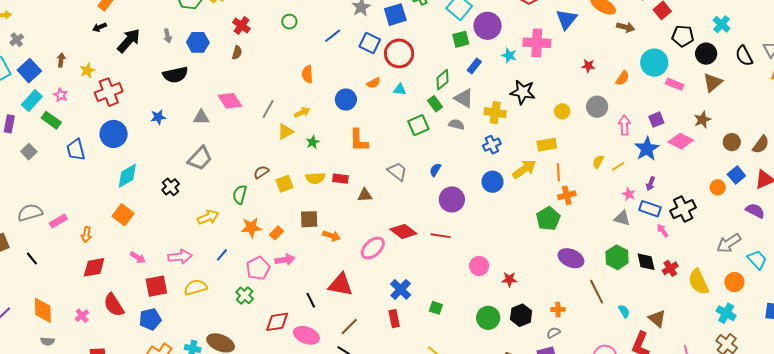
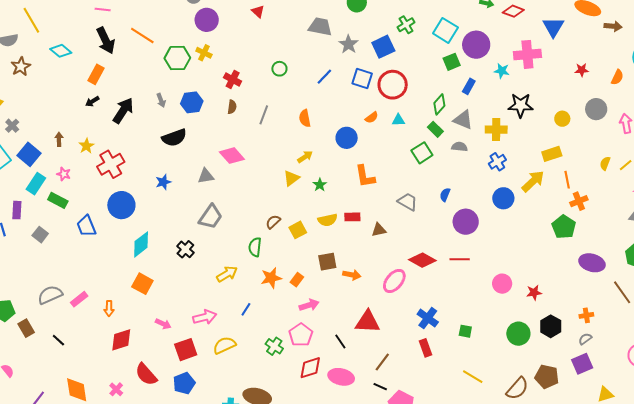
gray line: (268, 109) -> (264, 115), moved
pink pentagon: (258, 268) -> (301, 335), moved

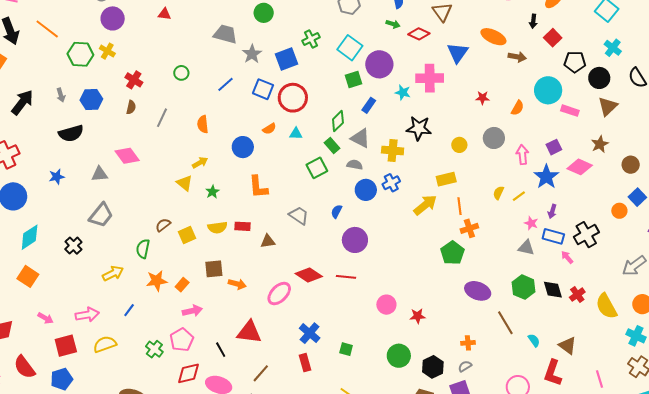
red triangle: (258, 11) -> (164, 14), turned -40
yellow triangle: (291, 178) -> (185, 183), turned -48
blue circle: (503, 198) -> (366, 190), moved
black hexagon: (551, 326) -> (433, 367), moved

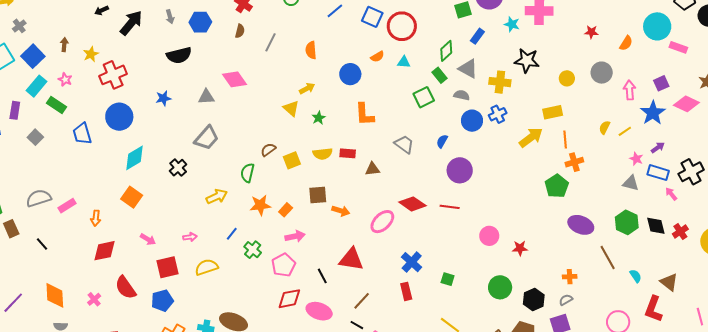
purple arrow: (552, 211) -> (658, 148), turned -144
pink arrow: (87, 315) -> (190, 237), size x0.6
green cross: (154, 349) -> (253, 250), moved

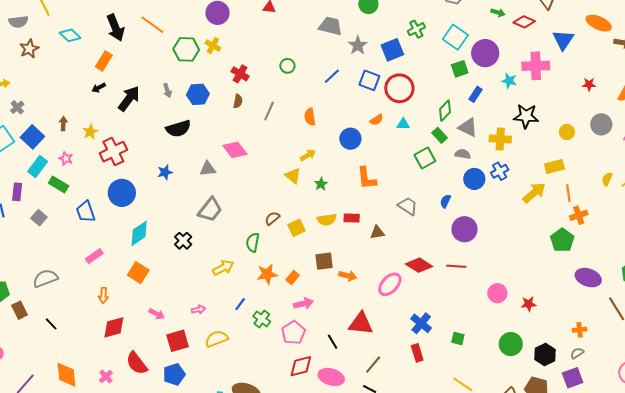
pink rectangle: (67, 206) -> (94, 256), moved

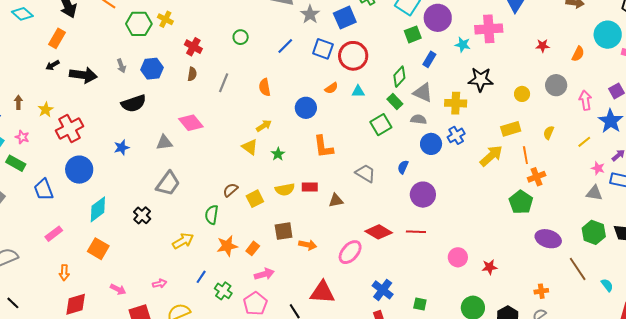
black arrow: (129, 99) -> (83, 75), turned 64
yellow semicircle: (607, 179) -> (549, 133), moved

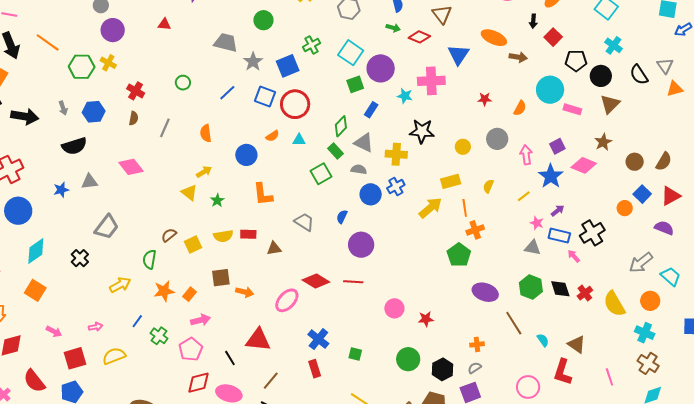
gray triangle: (164, 143) -> (89, 182), moved

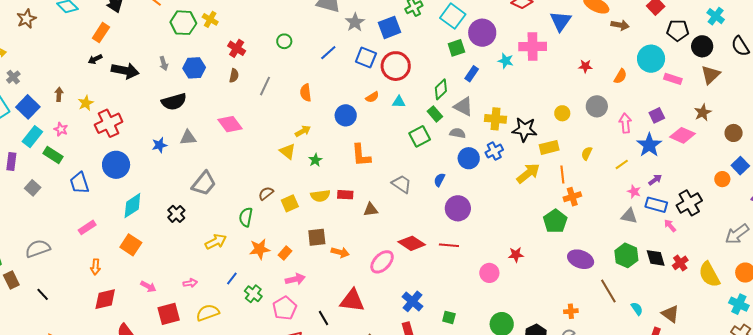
black star: (422, 131) -> (524, 129), moved
red star: (426, 319) -> (516, 255), moved

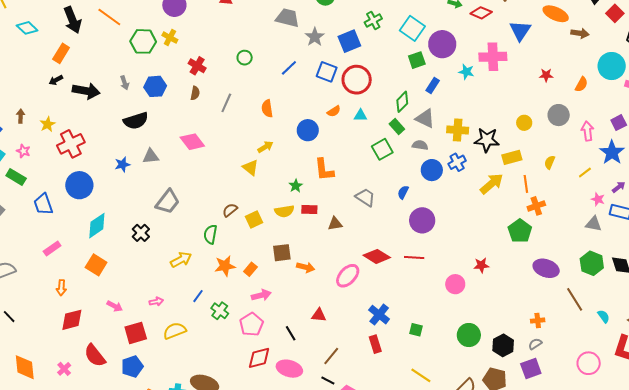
green star: (315, 160) -> (296, 186), moved
red triangle: (352, 300) -> (319, 315), size x0.6

